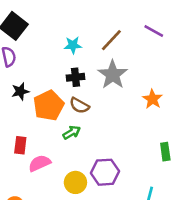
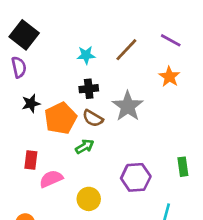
gray star: (113, 75) -> (128, 106), moved
orange star: (152, 99) -> (169, 77), moved
purple hexagon: (105, 172) -> (136, 177), moved

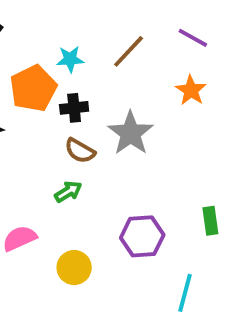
orange pentagon: (60, 118) -> (33, 88), moved

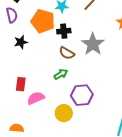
orange pentagon: (33, 88) -> (43, 21), turned -30
purple hexagon: (142, 236) -> (82, 95), moved

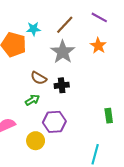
black cross: (64, 31) -> (62, 85), moved
gray star: (93, 44) -> (63, 52), moved

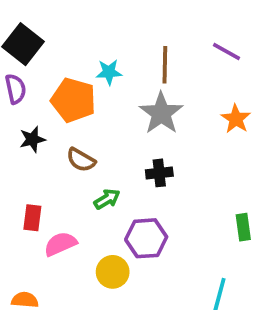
brown line: (65, 25) -> (165, 65), turned -42
orange star: (98, 46) -> (236, 119), moved
brown semicircle: (39, 78) -> (81, 160), moved

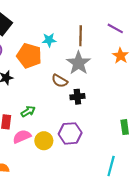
orange star: (236, 119) -> (120, 56), moved
brown semicircle: (81, 160) -> (60, 81), moved
green arrow: (107, 199) -> (28, 111), moved
yellow circle: (113, 272) -> (44, 141), moved

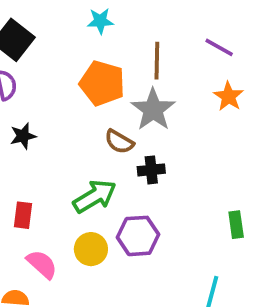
cyan star: (49, 40) -> (100, 21), moved
orange pentagon: (29, 56) -> (102, 83), moved
green arrow: (28, 111) -> (95, 196), moved, size x1.6
pink semicircle: (22, 137) -> (42, 264), moved, turned 66

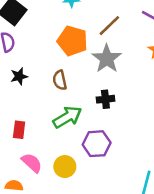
brown line: (157, 61) -> (109, 26), turned 45
brown semicircle: (119, 142) -> (60, 80), moved, turned 48
yellow circle: (91, 249) -> (65, 167), moved

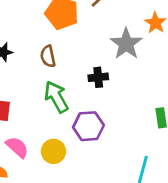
gray star: (107, 59) -> (126, 44), moved
green arrow: (67, 117) -> (56, 97), turned -88

